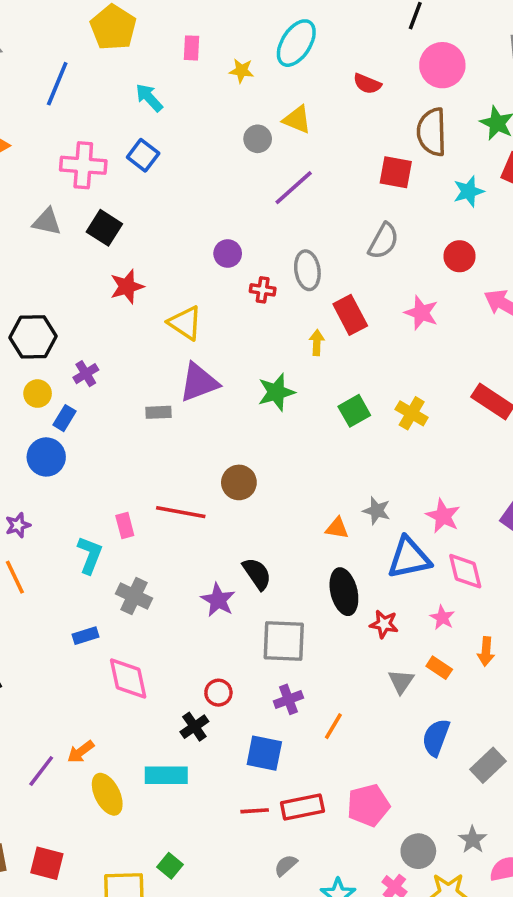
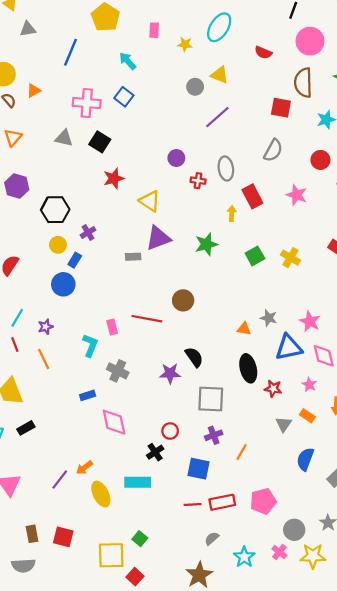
purple star: (218, 600) -> (170, 373), turned -30

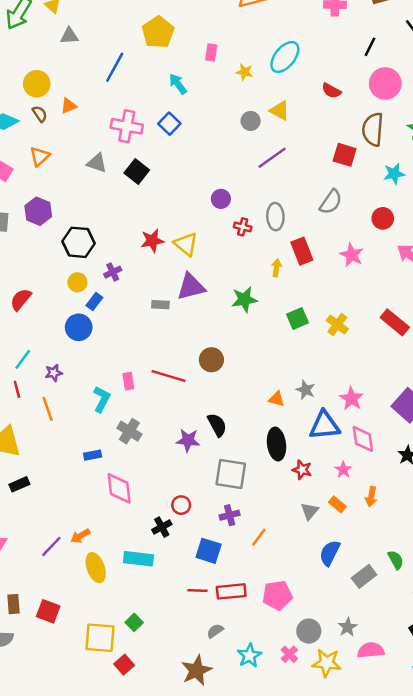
red star: (114, 178) -> (152, 241), moved

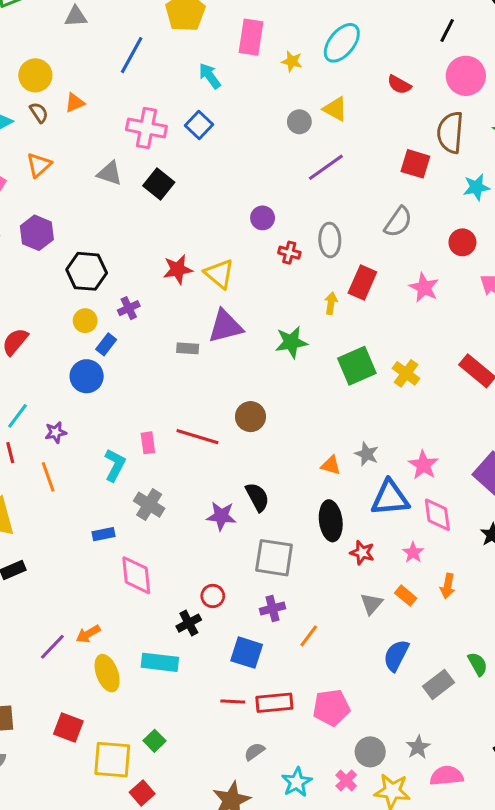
pink rectangle: (211, 52) -> (251, 37), size x1.6
red rectangle: (302, 251) -> (362, 283), turned 45
green square: (298, 318) -> (357, 366), size x1.4
red square: (48, 611) -> (68, 727), moved

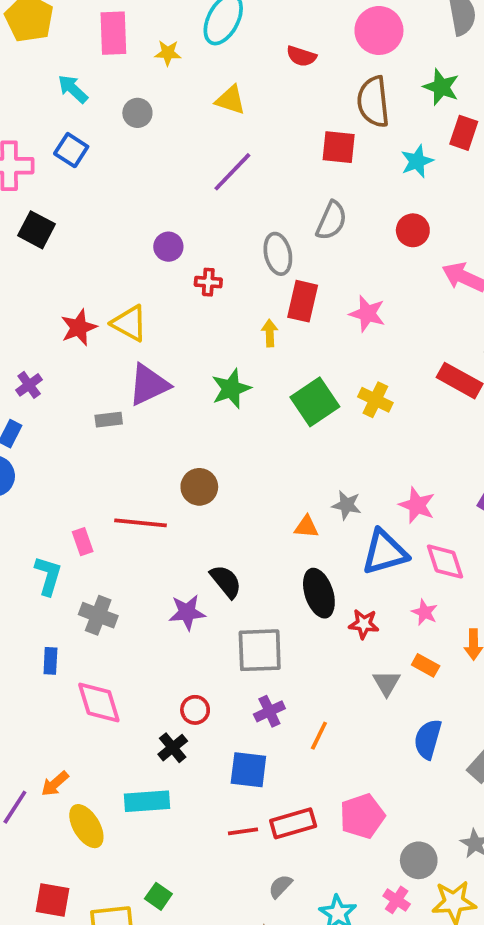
gray circle: (299, 122) -> (137, 113), moved
gray ellipse: (330, 240) -> (278, 254), moved
pink star: (424, 287) -> (367, 314), moved
blue rectangle: (104, 534) -> (50, 661), turned -65

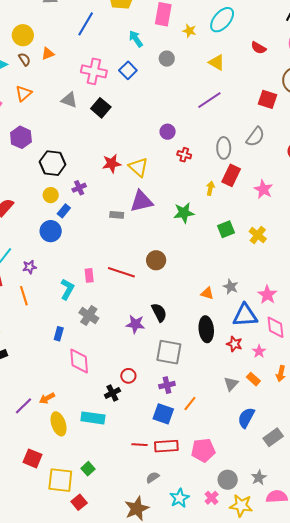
green square: (315, 402) -> (226, 229), size x0.7
red star: (364, 624) -> (234, 344), moved
blue square: (248, 770) -> (163, 414), moved

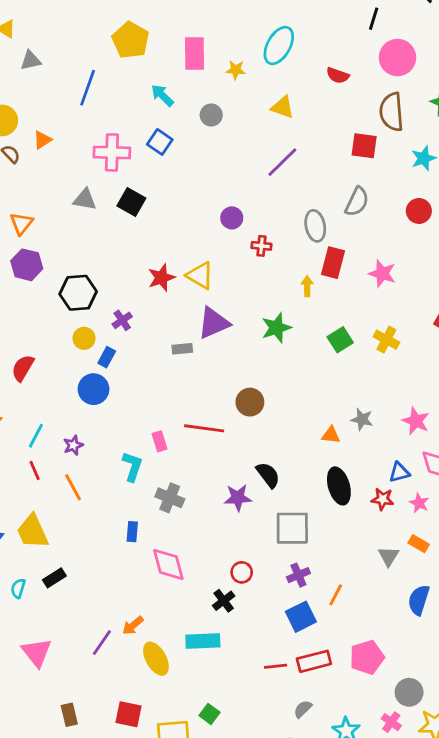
orange triangle: (23, 93) -> (21, 224), moved
blue triangle: (245, 315) -> (399, 472), moved, size x0.6
blue square: (163, 414) -> (301, 617), turned -35

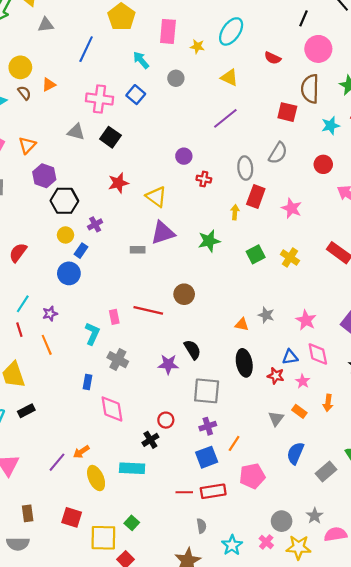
purple hexagon: (27, 265) -> (44, 176), moved
red star: (161, 278) -> (118, 183), moved
pink pentagon: (367, 657) -> (252, 476), moved
gray semicircle: (303, 709) -> (201, 526), turned 120

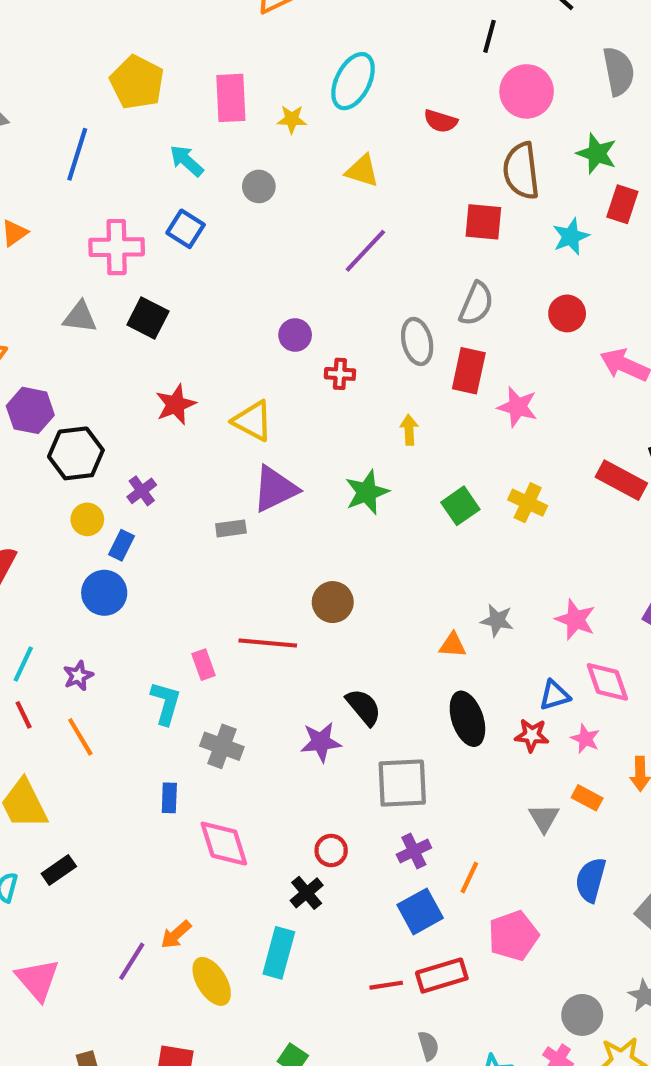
red rectangle: (256, 197) -> (469, 371), moved
cyan rectangle: (132, 468) -> (279, 953), turned -70

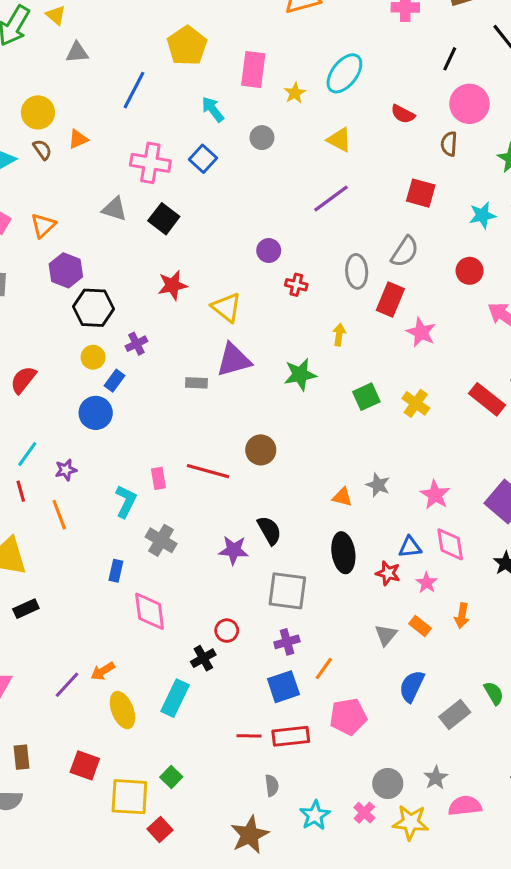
yellow star: (292, 119) -> (295, 93), turned 30
brown semicircle: (521, 171) -> (449, 144), moved, size x0.6

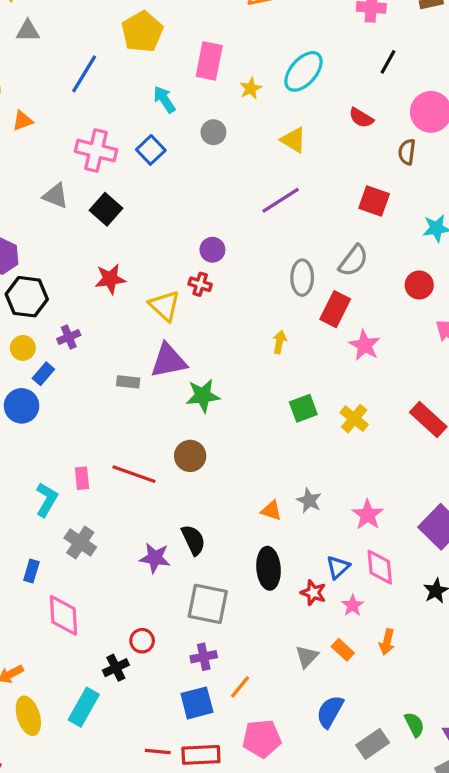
black line: (450, 59) -> (388, 62), moved
red cross: (296, 285) -> (200, 284), moved
green star: (300, 374) -> (203, 396), moved
blue triangle: (410, 547) -> (338, 567), turned -40

